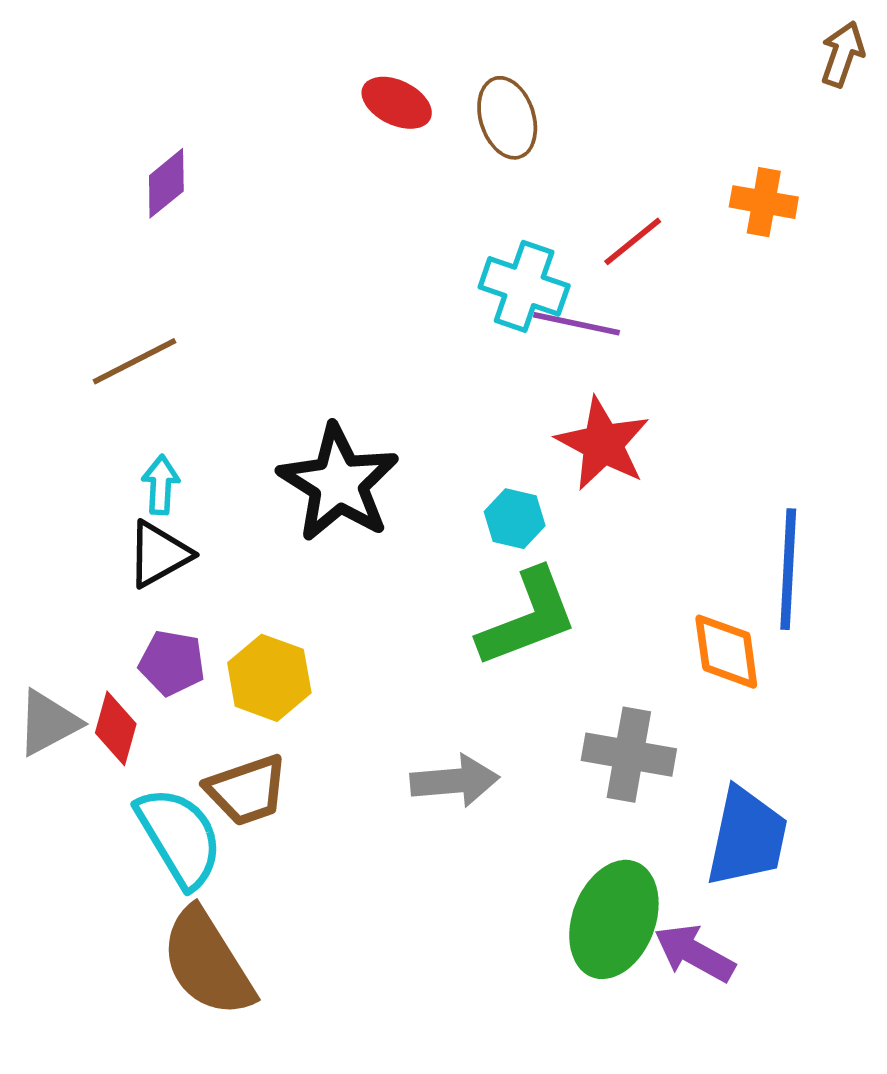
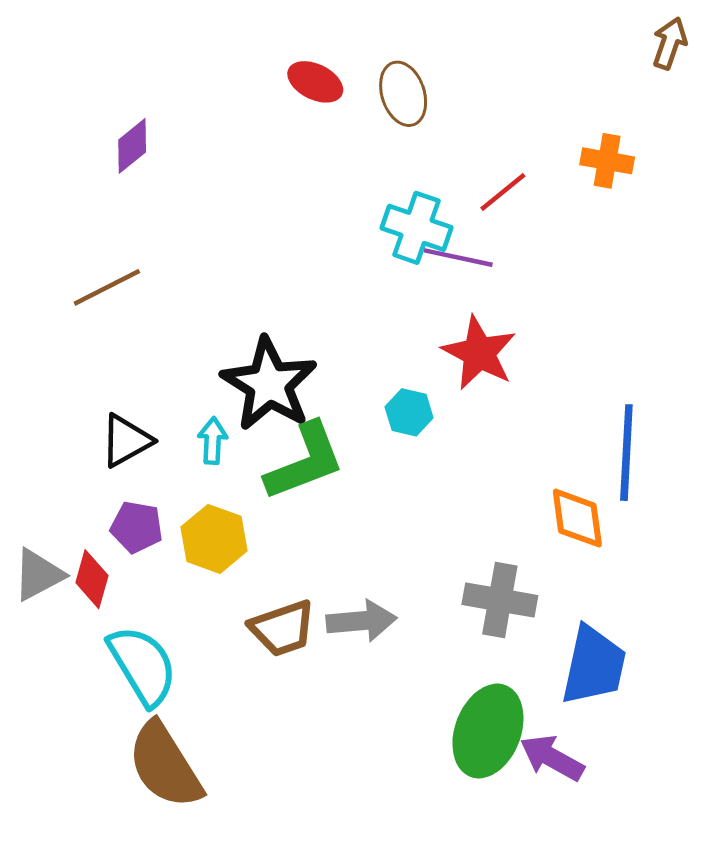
cyan arrow: (161, 485) -> (213, 441), moved
green L-shape: (528, 618) -> (305, 462), moved
brown trapezoid: (247, 790) -> (283, 628), moved

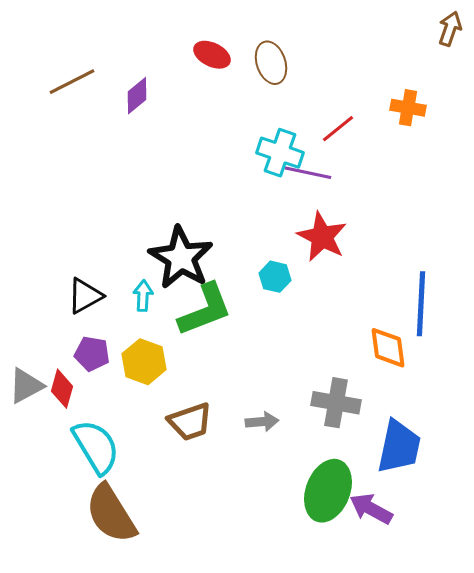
purple diamond: (132, 146) -> (137, 96), moved
brown line: (107, 287) -> (72, 82), moved
gray arrow: (361, 621) -> (262, 422), moved, size x0.7

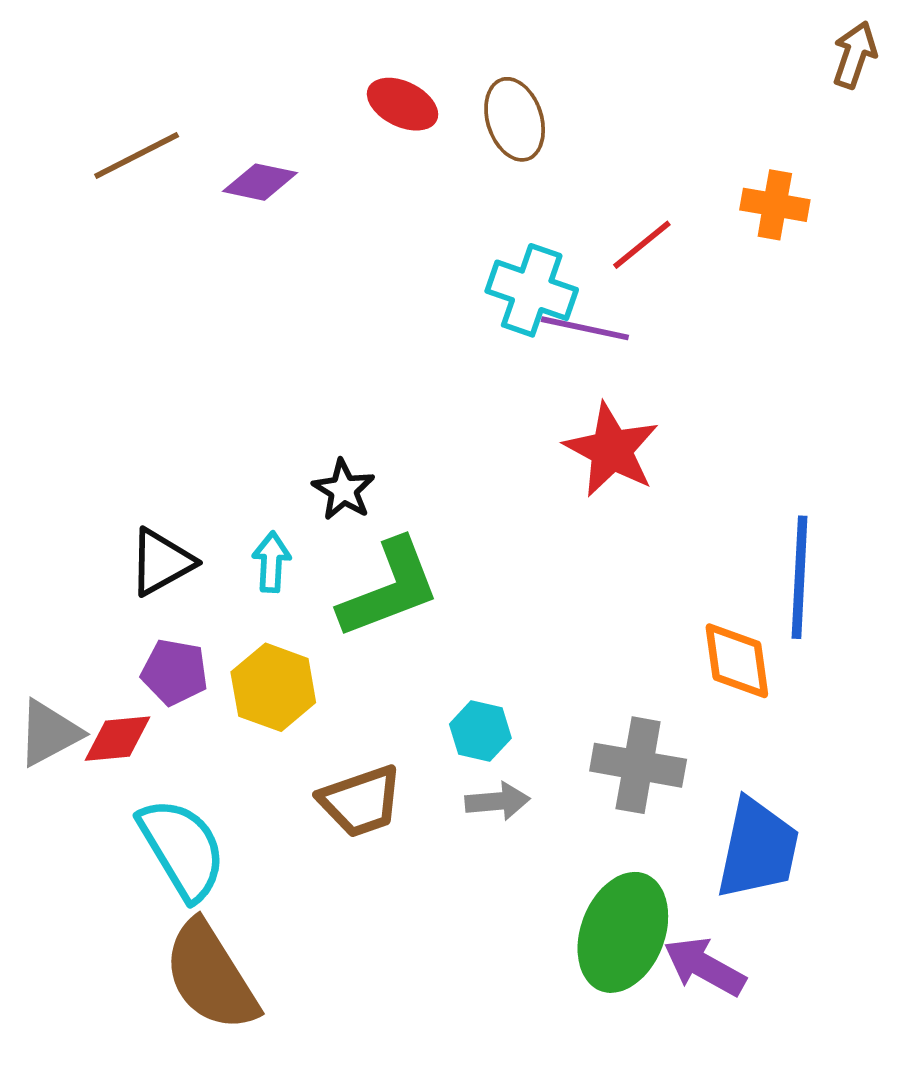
purple diamond: (137, 96) -> (260, 182), turned 51
black star: (181, 258) -> (344, 490), size x0.5
cyan hexagon: (275, 277) -> (480, 731), moved
red diamond: (62, 389) -> (118, 739), turned 69

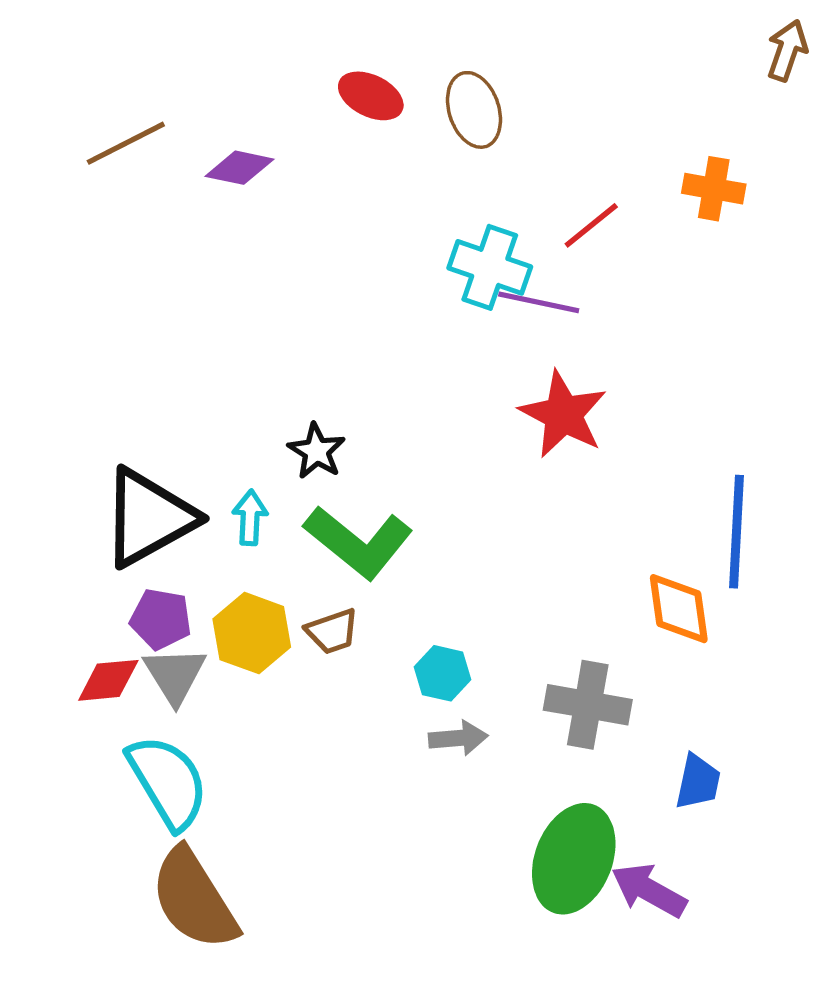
black triangle: (161, 562) -> (149, 518), size x1.6
green L-shape: (389, 589) -> (359, 542), turned 60
gray triangle: (49, 733) -> (175, 675), moved, turned -34
brown trapezoid: (361, 801) -> (332, 631), moved, size x0.7
blue trapezoid: (758, 849) -> (698, 782), size x0.6

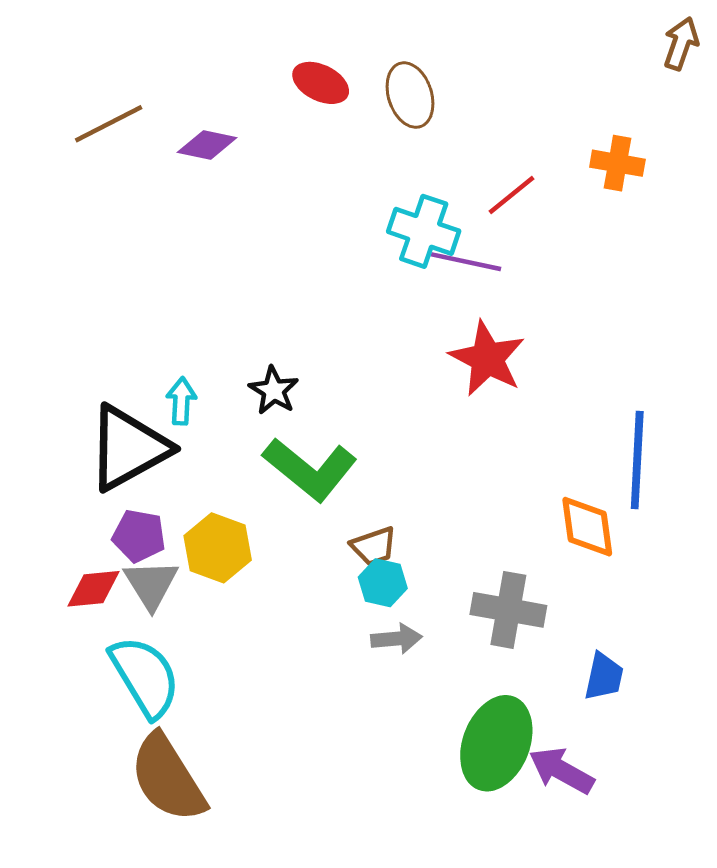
cyan arrow: (250, 518) -> (181, 401), moved
brown trapezoid: (332, 631) -> (374, 546), moved

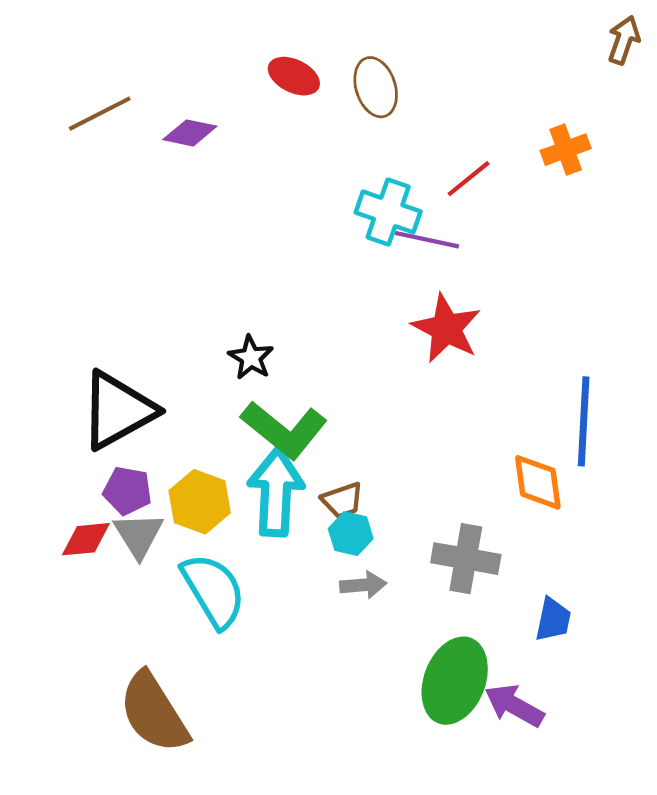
orange cross: (617, 163) -> (566, 150), turned -30
cyan arrow: (181, 401) -> (276, 492), moved, size x2.0
cyan semicircle: (145, 677) -> (213, 590), moved

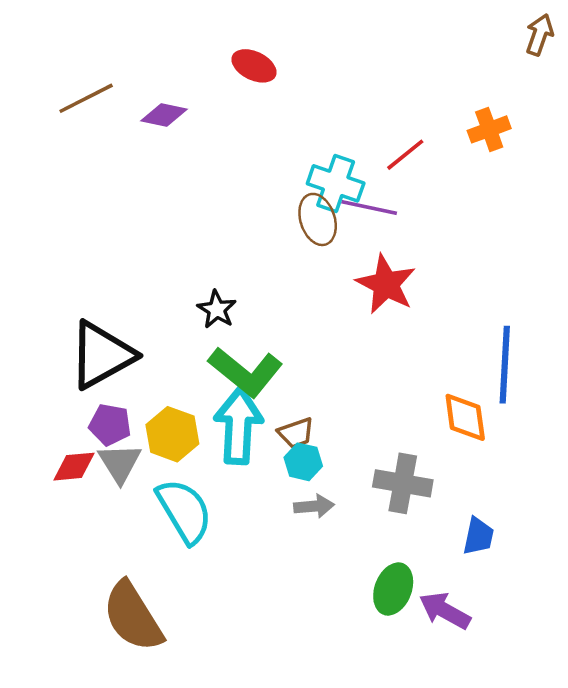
brown ellipse: (376, 87) -> (318, 219), moved
green ellipse: (455, 681) -> (393, 589), size x0.7

